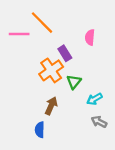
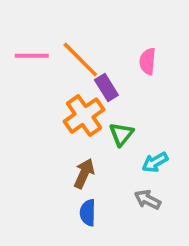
orange line: (42, 23) -> (80, 59), moved
gray arrow: (99, 122) -> (148, 200), moved
blue semicircle: (40, 130) -> (88, 213), moved

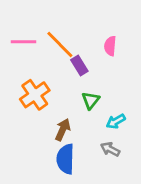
orange cross: (84, 116) -> (35, 95), moved
blue semicircle: (88, 213) -> (65, 159), size x1.5

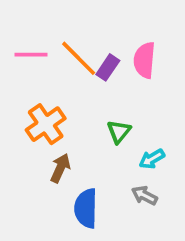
pink semicircle: (110, 46) -> (144, 60), size x1.4
purple rectangle: (79, 65) -> (108, 67), moved, turned 66
brown arrow: (63, 130) -> (60, 168), moved

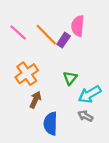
pink line: (31, 55) -> (18, 32), turned 42
pink semicircle: (144, 60) -> (78, 26), moved
cyan arrow: (152, 159) -> (90, 94), size x1.5

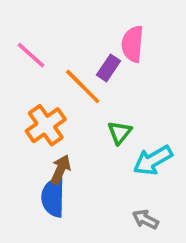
orange line: (46, 35) -> (83, 86), moved
gray arrow: (85, 116) -> (145, 219), moved
blue semicircle: (51, 124) -> (53, 197), moved

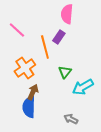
pink semicircle: (133, 44) -> (67, 14), moved
orange line: (83, 86) -> (45, 47), turned 30
gray arrow: (145, 219) -> (71, 119), moved

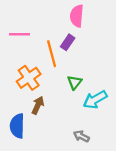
pink line: (17, 30) -> (19, 34), turned -42
blue semicircle: (29, 107) -> (17, 126), moved

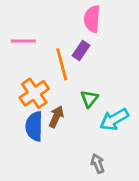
brown arrow: (38, 105) -> (56, 117), moved
blue semicircle: (17, 126) -> (34, 126), moved
gray arrow: (81, 136) -> (98, 164), turned 42

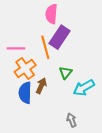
pink semicircle: (92, 19) -> (51, 14), moved
pink line: (23, 41) -> (16, 48), moved
purple rectangle: (81, 51) -> (59, 37), size x1.6

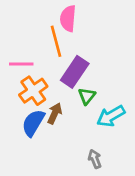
purple rectangle: (59, 37) -> (75, 72), moved
orange line: (45, 47) -> (56, 41), moved
blue semicircle: (25, 93) -> (33, 123), turned 30

